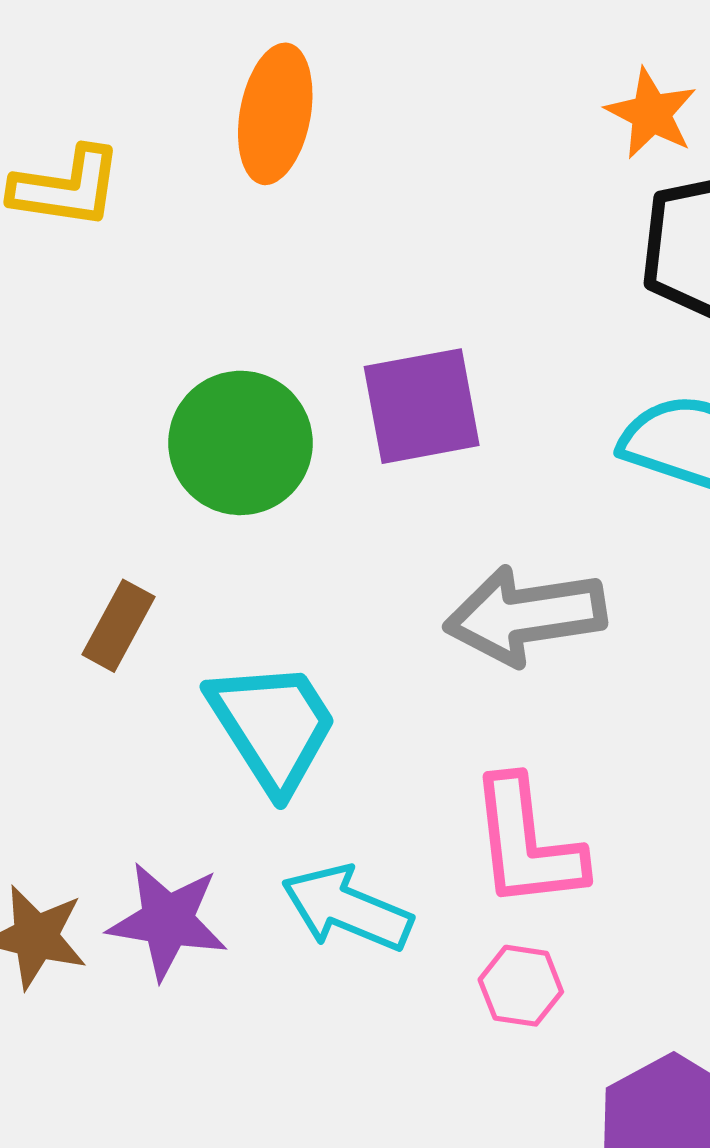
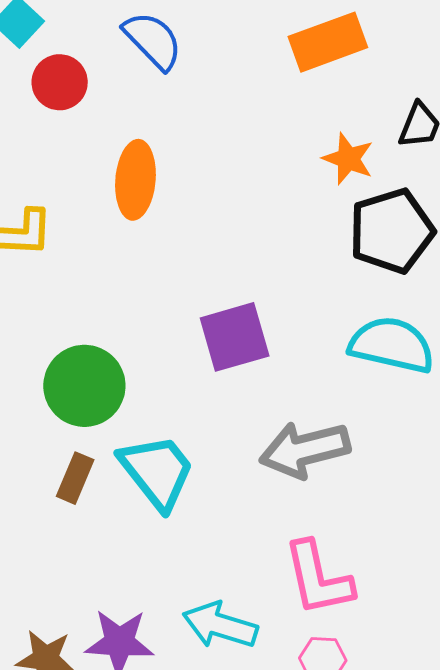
green circle: (240, 443) -> (84, 386), moved
cyan trapezoid: (273, 726) -> (157, 471), moved

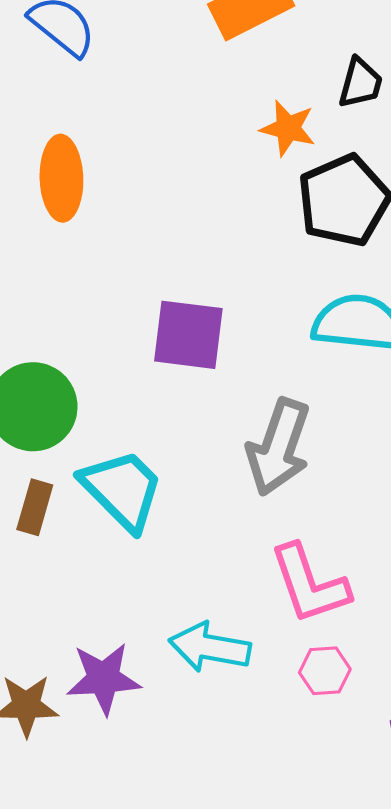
purple square: (235, 337) -> (188, 335), turned 30
gray arrow: (305, 450) -> (278, 447), turned -50

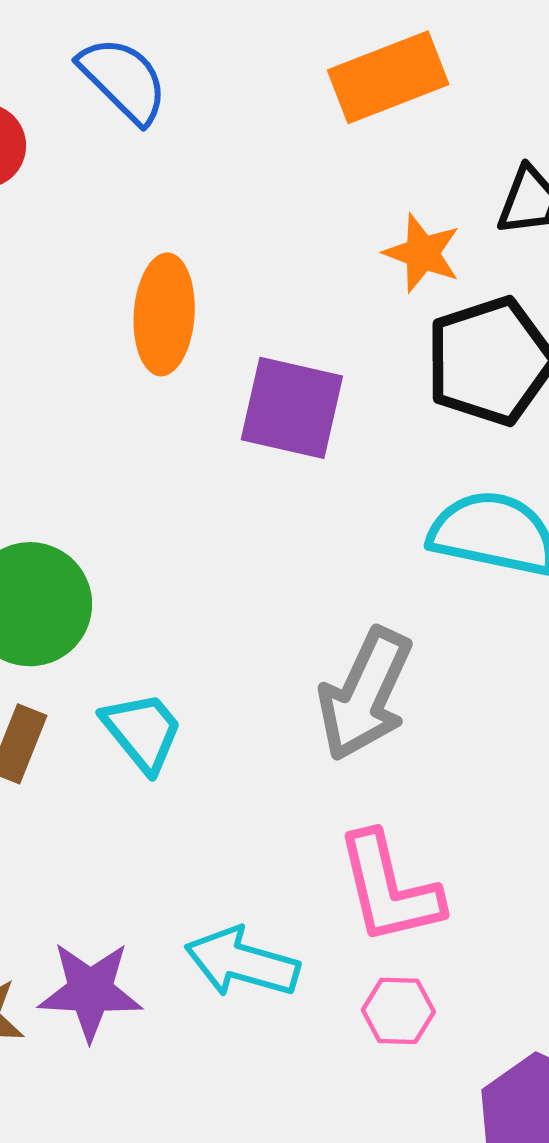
orange ellipse: (61, 178) -> (164, 314), moved
purple square: (188, 335) -> (292, 408), moved
cyan trapezoid: (122, 490) -> (142, 732), size x0.7

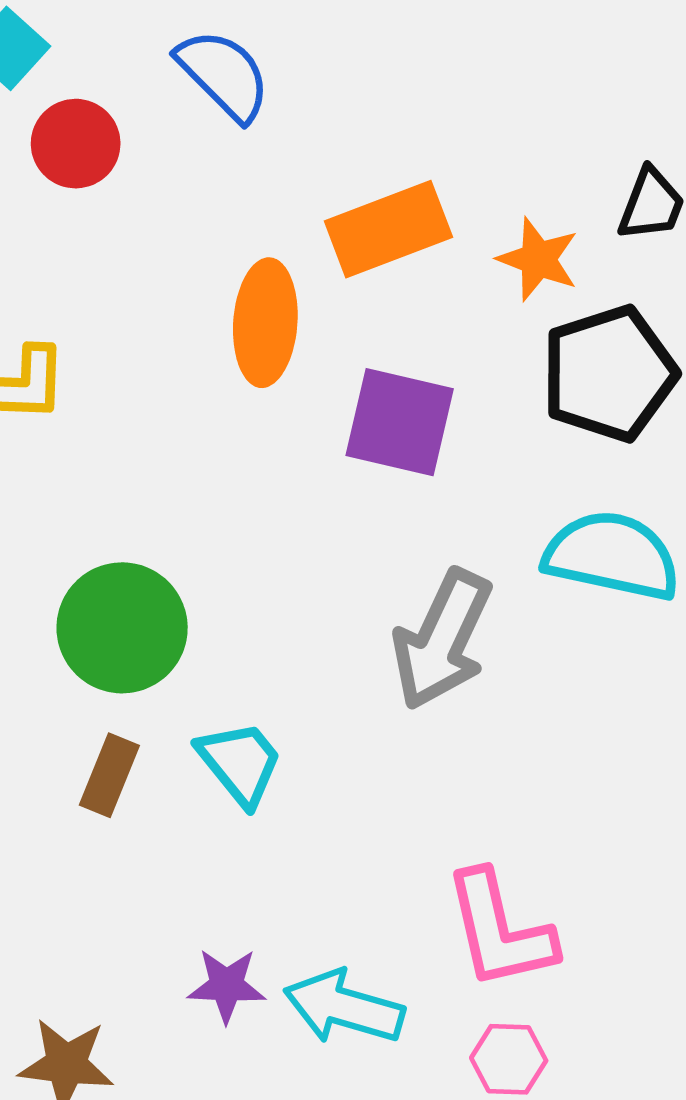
orange rectangle: (388, 77) -> (388, 229), moved
gray arrow: (365, 694) -> (442, 640), moved
purple star: (90, 991) -> (227, 986), moved, size x0.7

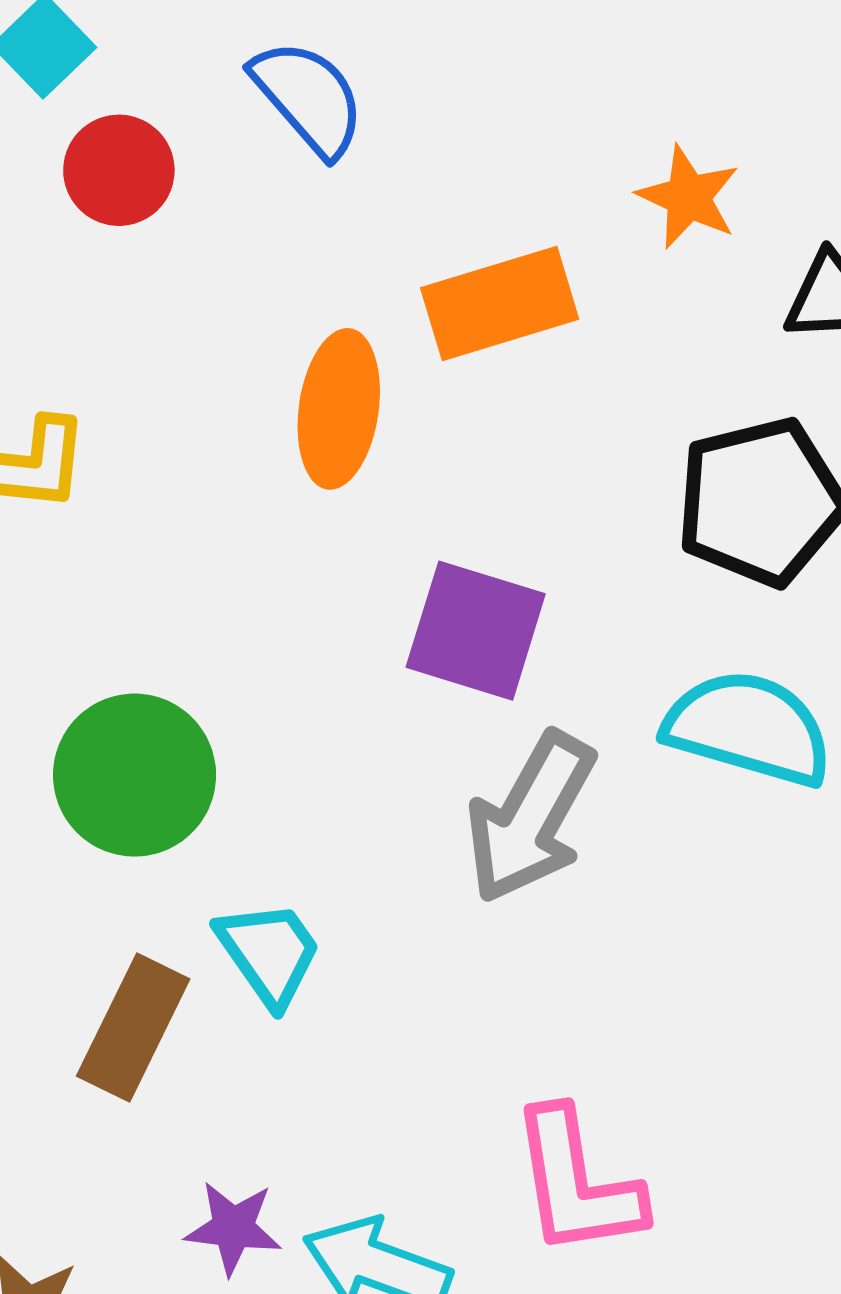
orange star: (538, 259) -> (688, 197), moved
purple square: (400, 422) -> (476, 631), moved
brown rectangle: (109, 775) -> (133, 1027), moved, size x1.4

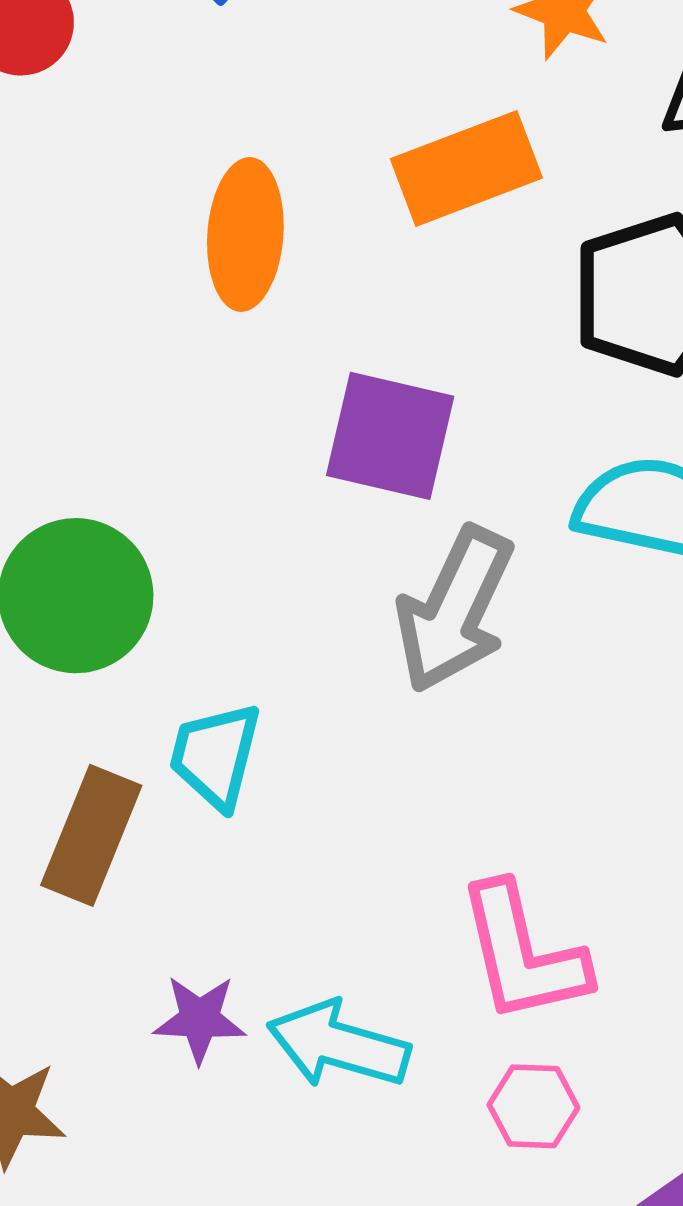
orange rectangle: (500, 303) -> (466, 168), moved
cyan trapezoid: (269, 953) -> (215, 756), turned -127

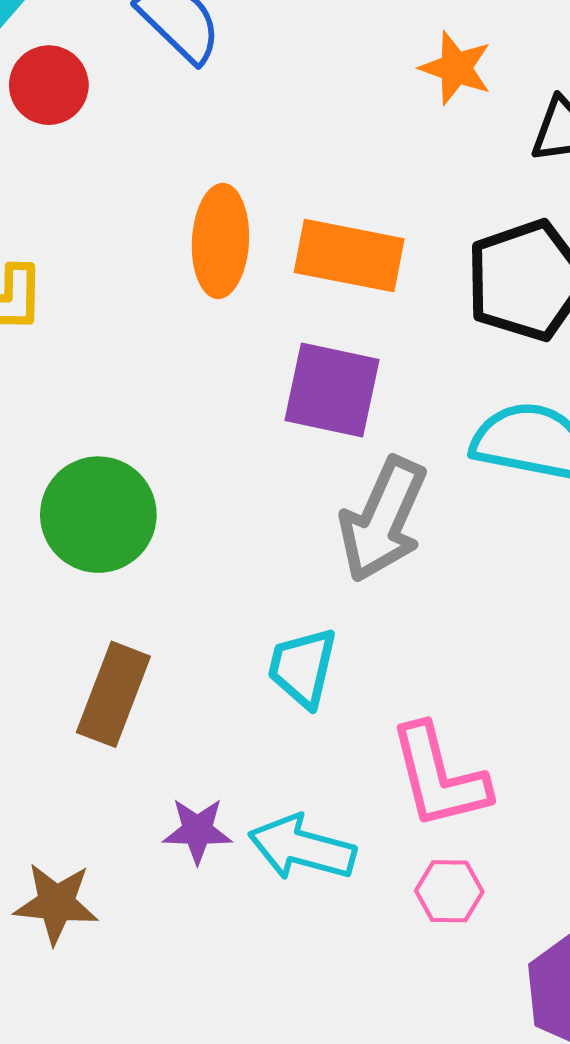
orange rectangle: (466, 168) -> (349, 256), moved, turned 33
cyan trapezoid: (215, 756) -> (302, 667), moved

